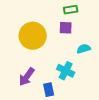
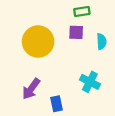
cyan semicircle: (84, 49) -> (101, 42), moved, turned 104
cyan cross: (66, 71) -> (90, 82), moved

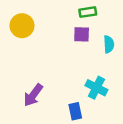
yellow circle: (38, 42) -> (22, 26), moved, size x0.7
blue rectangle: (57, 104) -> (75, 111), moved

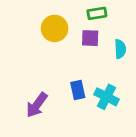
yellow circle: (22, 26) -> (55, 28), moved
blue rectangle: (75, 111) -> (78, 90), moved

